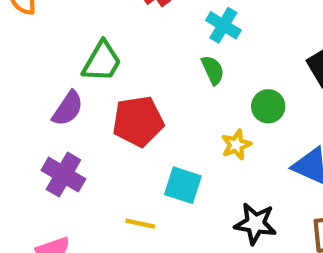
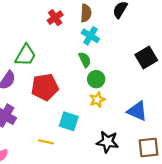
green circle: (268, 106) -> (96, 79), moved

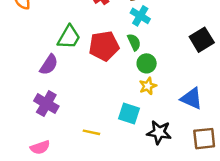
red pentagon: (45, 87) -> (104, 46), moved
cyan square: (69, 121) -> (129, 114), moved

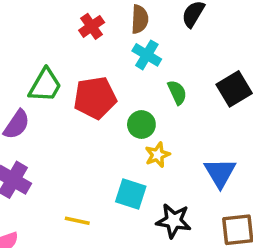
green semicircle: (134, 42) -> (177, 92), moved
green circle: (147, 63) -> (141, 124), moved
blue triangle: (192, 99) -> (220, 173), turned 35

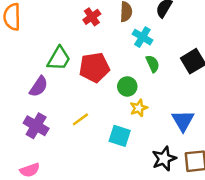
cyan cross: (147, 55) -> (142, 37), moved
yellow line: (77, 221) -> (80, 119), moved, turned -48
black star: (174, 221) -> (164, 159), moved, turned -30

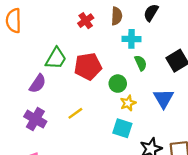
cyan cross: (142, 37) -> (131, 39), turned -30
blue triangle: (183, 121) -> (164, 98), moved
cyan square: (120, 136) -> (122, 128), moved

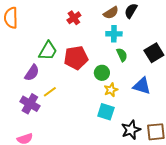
brown semicircle: (117, 16) -> (111, 13), moved, turned 56
blue triangle: (164, 98) -> (142, 86), turned -42
yellow line: (75, 113) -> (50, 92), moved

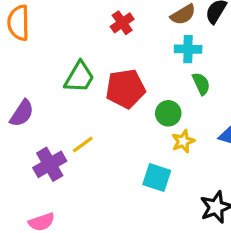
purple semicircle: (32, 73) -> (22, 113), moved
purple cross: (30, 104) -> (50, 164), turned 30
cyan square: (106, 112) -> (157, 177), moved

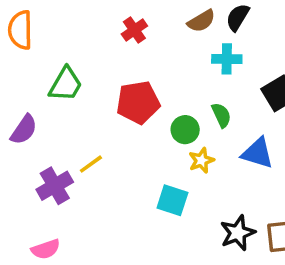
cyan cross: (188, 49) -> (227, 59), moved
green trapezoid: (79, 77) -> (66, 84), moved
green semicircle: (201, 84) -> (221, 115), moved

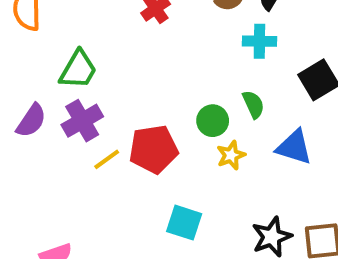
red pentagon: (138, 102) -> (154, 149), moved
purple cross: (55, 186) -> (82, 121), moved
cyan square: (172, 200) -> (184, 223), moved

